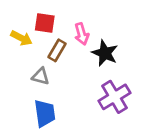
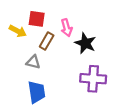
purple cross: (114, 97) -> (93, 79), turned 35

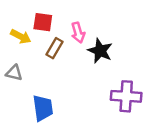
gray triangle: (33, 62) -> (14, 73), moved
purple cross: (93, 79) -> (126, 96), moved

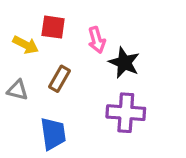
brown rectangle: (55, 48) -> (60, 79), moved
purple cross: (126, 96) -> (126, 113), moved

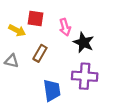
blue trapezoid: (53, 134) -> (52, 90), moved

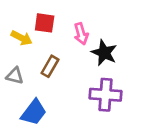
blue trapezoid: (52, 90) -> (34, 112), moved, turned 45

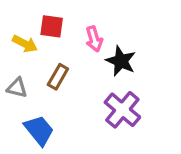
purple cross: (105, 95) -> (122, 110), turned 36
blue trapezoid: (34, 112) -> (39, 130), turned -76

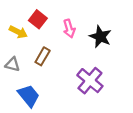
red square: (52, 26) -> (38, 19), turned 30
black star: (121, 61) -> (100, 37), moved

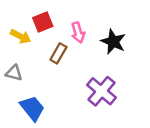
red square: (38, 19) -> (43, 22), turned 30
brown rectangle: (43, 56) -> (58, 53), moved

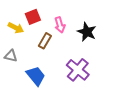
blue trapezoid: (32, 108) -> (36, 76), moved

